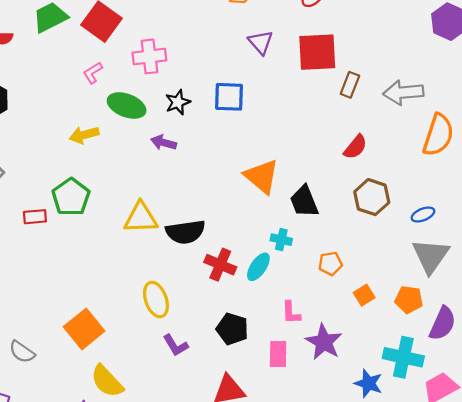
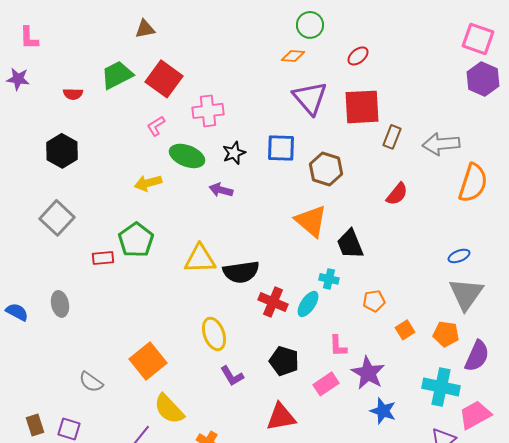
purple triangle: (261, 42) -> (310, 98), size x1.5
brown hexagon: (372, 197) -> (326, 169), moved
pink rectangle: (278, 354) -> (326, 384), turned 55
blue star: (368, 383) -> (383, 411), moved

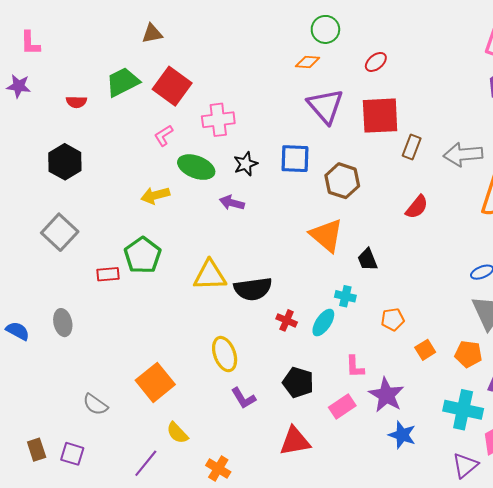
black trapezoid: (350, 244) -> (367, 259), size x0.7
red cross: (273, 302) -> (287, 320), size x0.7
yellow semicircle: (169, 409) -> (177, 433), size x0.7

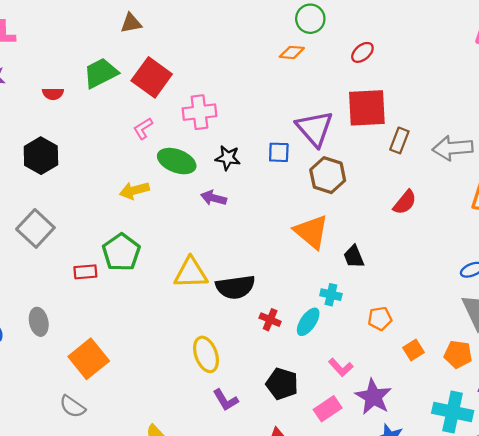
purple triangle: (325, 106) -> (315, 128), moved
blue square: (295, 159) -> (279, 152), size x0.7
black star: (246, 164) -> (228, 158), turned 30
pink L-shape: (355, 367) -> (341, 367), turned -40
orange square: (155, 382) -> (89, 359), moved

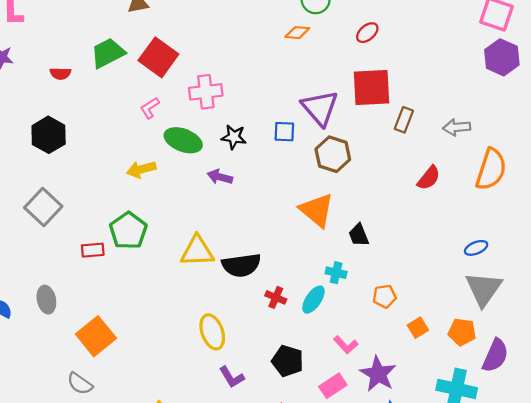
gray arrow: (453, 148) -> (457, 127), size x0.7
red semicircle: (405, 202) -> (429, 178), moved

